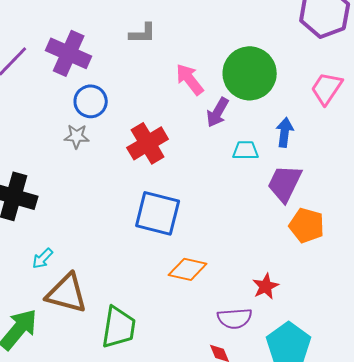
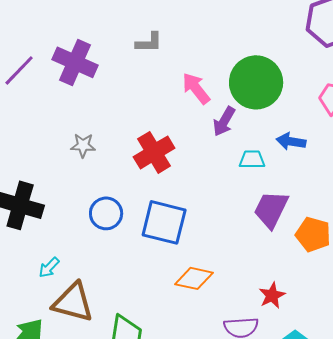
blue circle: (91, 101) -> (106, 213), moved
blue arrow: (285, 132) -> (291, 141), turned -88
purple trapezoid: (285, 183) -> (271, 209), moved

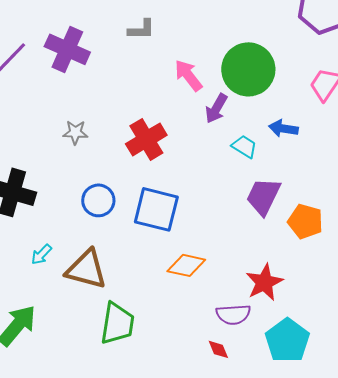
cyan trapezoid: (252, 159) -> (244, 146), turned 32
red star: (272, 295) -> (264, 282), size x1.4
brown triangle: (73, 302) -> (86, 269), moved

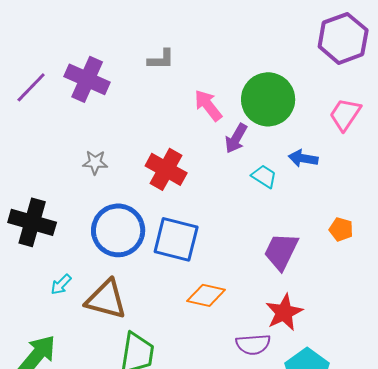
red cross: (146, 139) -> (166, 169), turned -30
purple trapezoid: (263, 196) -> (281, 251), moved
blue circle: (98, 200) -> (118, 230), size x1.6
orange pentagon: (305, 221) -> (341, 229), moved, size x0.7

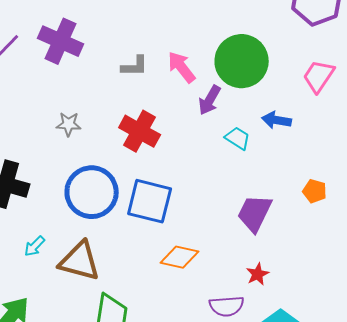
gray L-shape: (161, 59) -> (135, 66), moved
red star: (284, 312) -> (258, 274), size x0.6

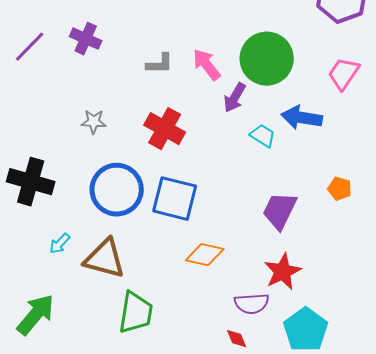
purple cross: (61, 41) -> (86, 39), size x0.7
blue arrow: (277, 120) -> (302, 118), size x1.4
red star: (258, 274) -> (283, 272), size x1.6

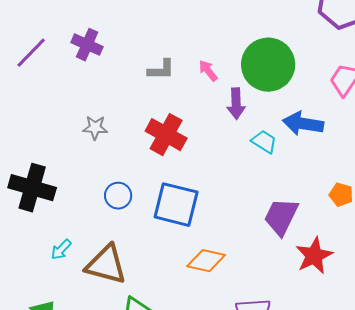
pink arrow: (207, 65) -> (208, 71), size x0.7
purple arrow: (235, 98) -> (236, 104), turned -32
blue circle: (117, 190) -> (118, 196), size x0.5
red star: (283, 272) -> (314, 256), moved

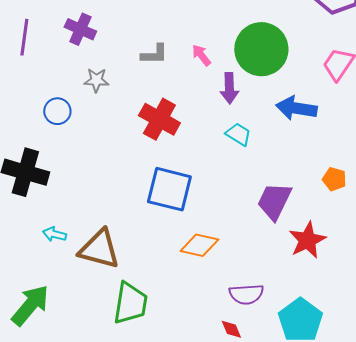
purple line: (31, 53) -> (24, 37), turned -36
gray star: (95, 128) -> (96, 80), moved
cyan trapezoid: (264, 142) -> (238, 134), moved
blue circle: (118, 196) -> (57, 111), moved
cyan arrow: (61, 250) -> (54, 234), turned 60

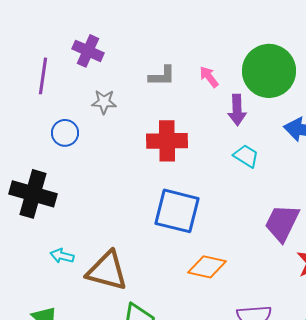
purple line: (24, 37) -> (43, 76), moved
red cross: (159, 119) -> (167, 141), turned -30

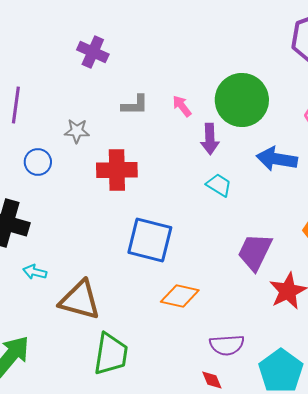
purple cross: (88, 51) -> (93, 52), moved
red cross: (167, 141) -> (117, 170), moved
cyan arrow: (62, 256) -> (35, 272), moved

